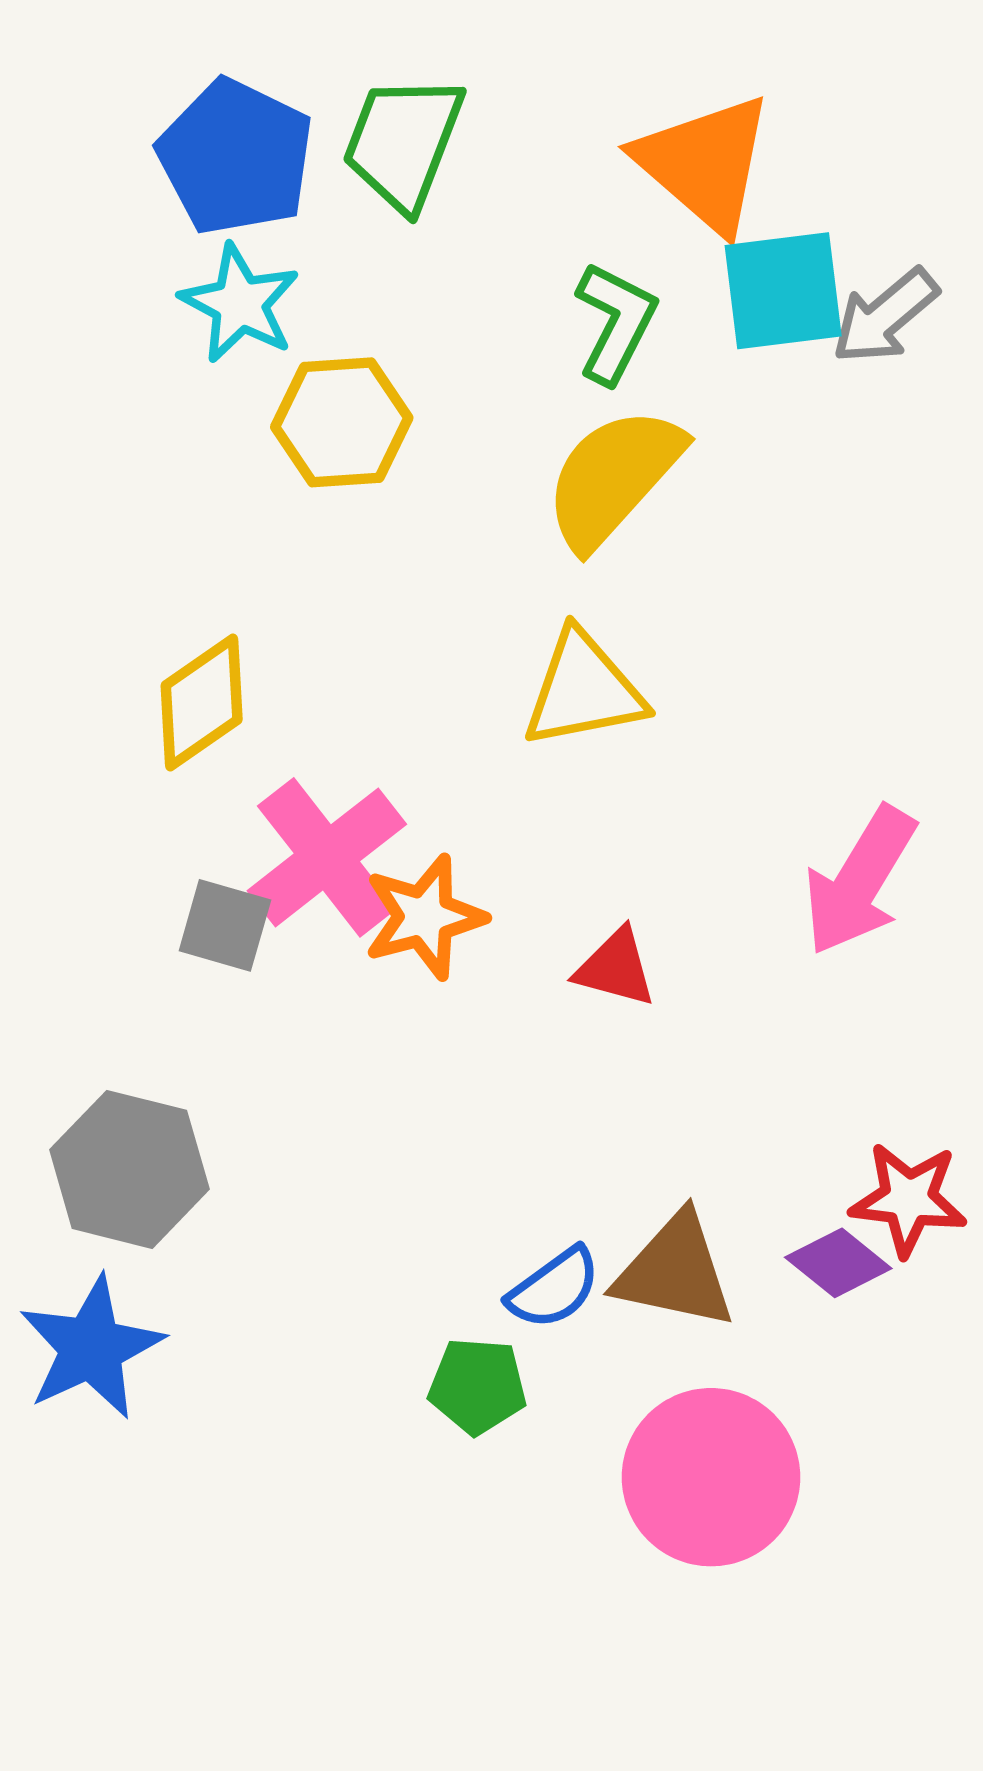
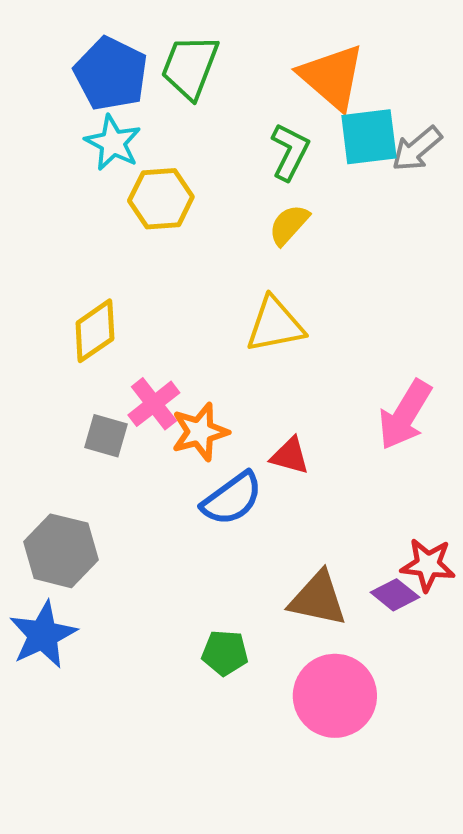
yellow semicircle: (613, 478) -> (289, 225), size x0.6
pink cross: (327, 857) -> (154, 404), size x0.7
blue semicircle: (554, 1288) -> (232, 499), moved, size x1.4

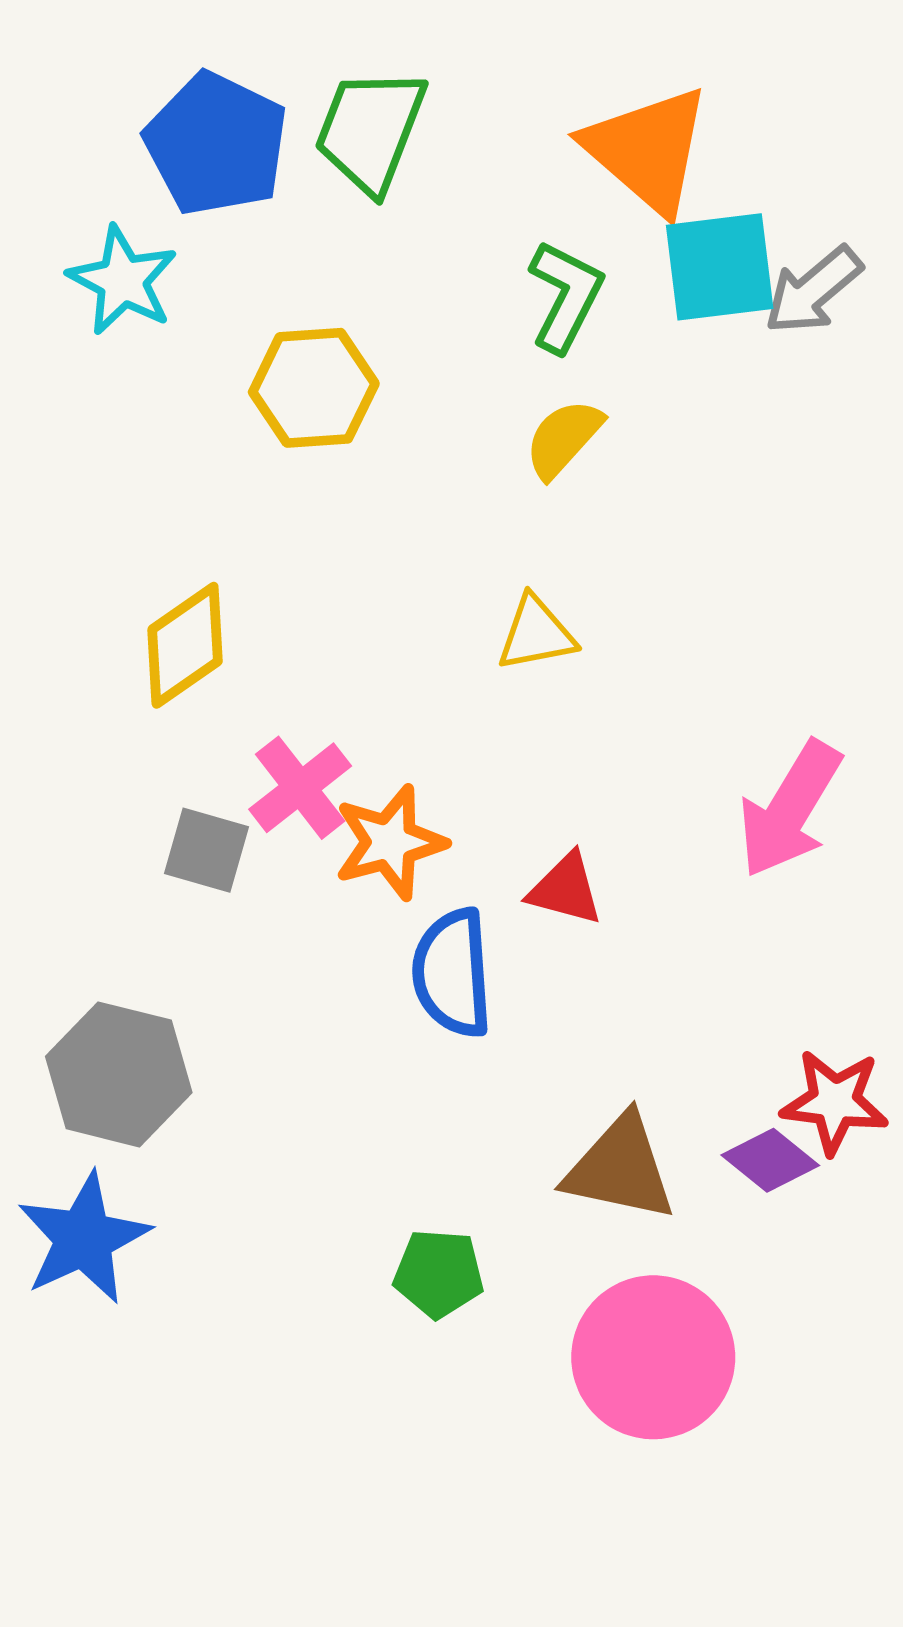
cyan star: (113, 143) -> (123, 281), moved
yellow triangle: (275, 325) -> (536, 634), size x0.7
blue semicircle: (232, 499) -> (452, 973), turned 122

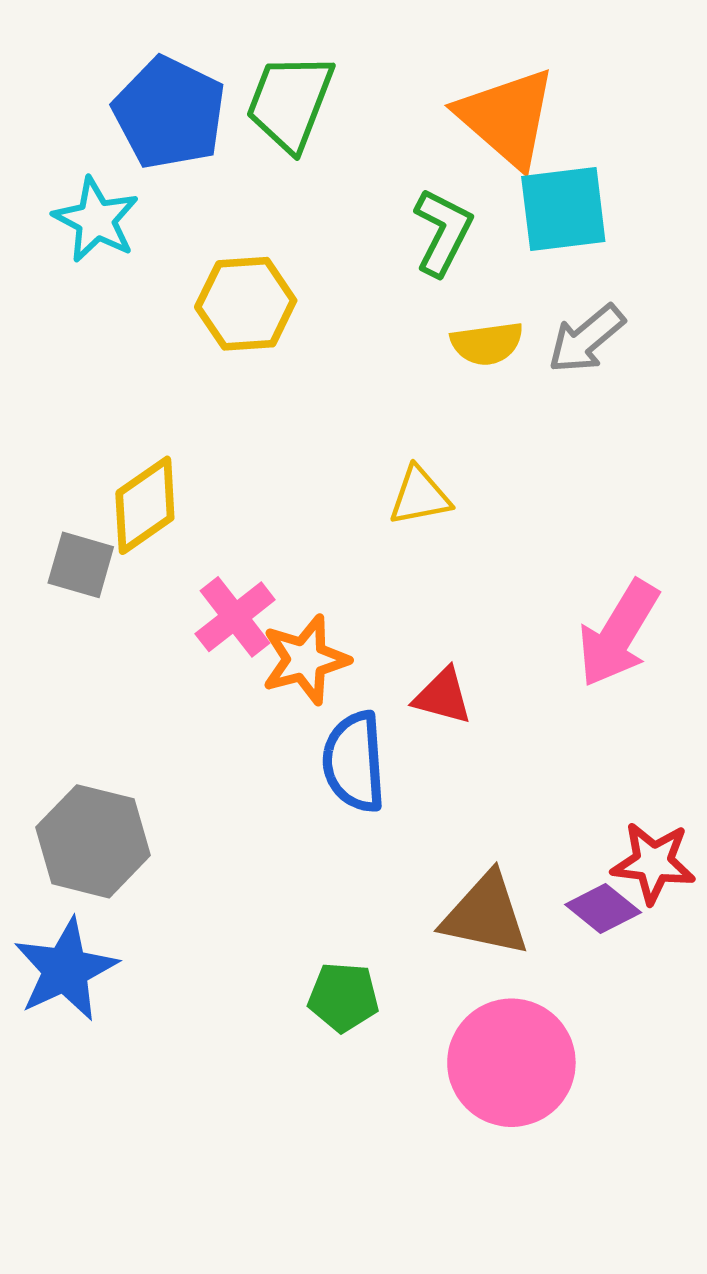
gray arrow: (813, 290) -> (586, 339), moved
yellow semicircle: (564, 439) -> (487, 343), moved, turned -140
gray square: (207, 850) -> (81, 565), moved

